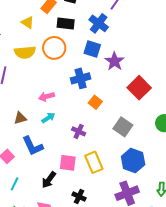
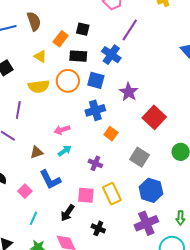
blue square: (92, 49) -> (96, 80), moved

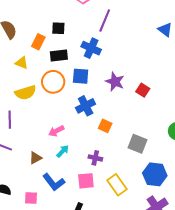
red square: (154, 117) -> (143, 90), moved, size x0.6
pink square: (25, 191) -> (31, 198), turned -32
pink square: (86, 195) -> (86, 181), moved

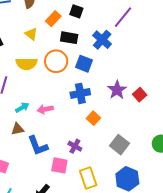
purple star: (115, 82) -> (117, 90), moved
cyan arrow: (63, 151) -> (22, 107), moved
blue L-shape: (54, 182) -> (38, 146), moved

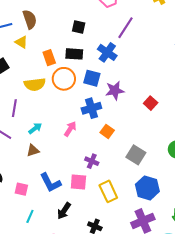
orange rectangle: (53, 19) -> (49, 58), moved, turned -56
yellow triangle: (31, 34) -> (21, 42), moved
purple star: (117, 90) -> (115, 91), moved, turned 30
pink arrow: (45, 109) -> (70, 129), moved, turned 140
blue L-shape: (38, 146) -> (50, 183), moved

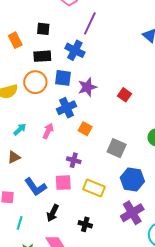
orange rectangle: (49, 58) -> (15, 40), moved
cyan arrow: (35, 128) -> (20, 129), moved
yellow rectangle: (108, 191) -> (94, 188), turned -35

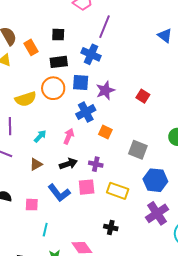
black arrow: (53, 213) -> (68, 164), moved, turned -132

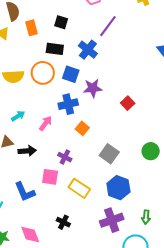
black arrow: (68, 164) -> (27, 151), moved
blue L-shape: (59, 193) -> (25, 192), moved

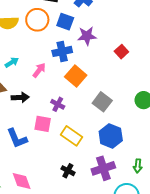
orange square: (82, 128) -> (76, 76), size x1.5
black cross: (63, 222) -> (68, 171), moved

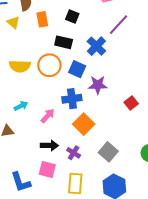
black arrow: (20, 97) -> (49, 145), moved
purple cross: (58, 104) -> (74, 153), moved
yellow rectangle: (72, 136) -> (75, 184), turned 55

